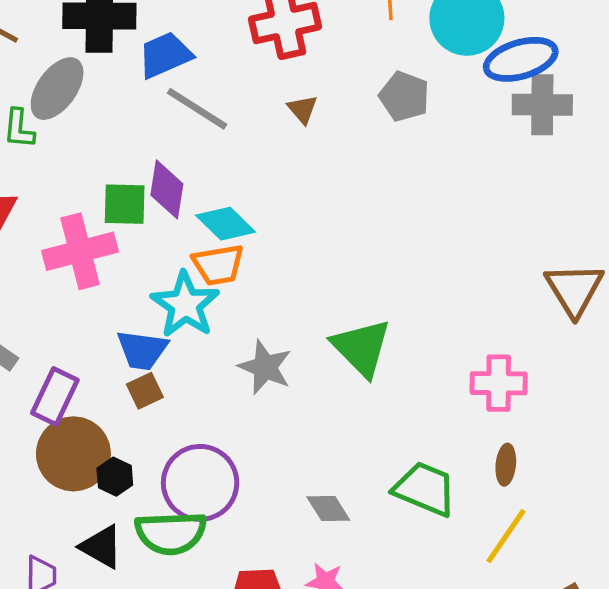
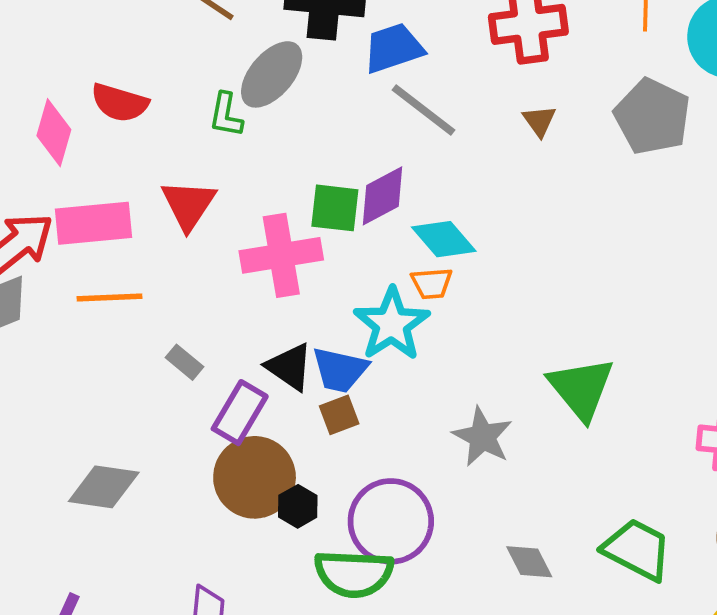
gray pentagon: (404, 96) -> (652, 117), size x1.4
purple diamond: (167, 189) -> (383, 196), turned 48
orange trapezoid: (218, 265) -> (432, 283), size x0.7
gray star: (265, 367) -> (482, 437), moved
black triangle: (101, 547) -> (289, 367), moved

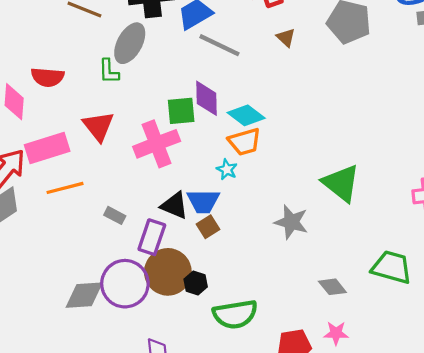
purple diamond: (383, 196) -> (207, 98), turned -51
orange trapezoid: (432, 283) -> (245, 142), size x1.4
cyan star: (392, 324) -> (227, 169), size x0.5
purple circle: (391, 521) -> (125, 284), moved

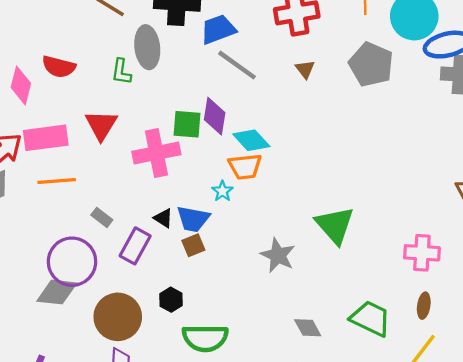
gray ellipse: (130, 43) -> (147, 47), turned -45
black triangle: (174, 206) -> (163, 218), size x0.7
brown circle: (168, 272) -> (118, 317), moved
purple circle: (125, 284) -> (72, 262), moved

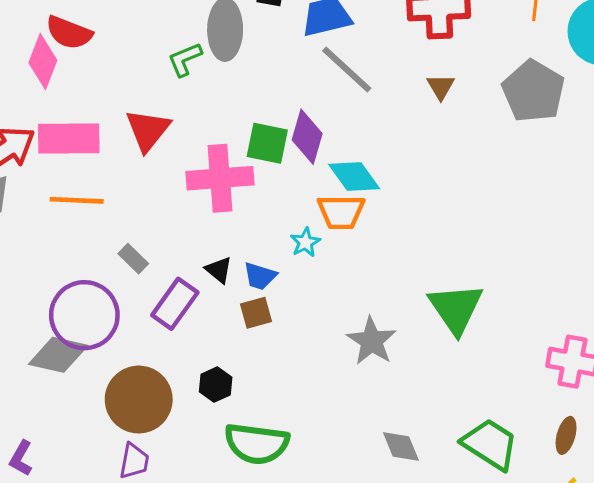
red semicircle: (59, 67) -> (69, 33), moved
green L-shape: (121, 72) -> (185, 59), turned 52
blue trapezoid: (193, 219) -> (260, 276), size x0.7

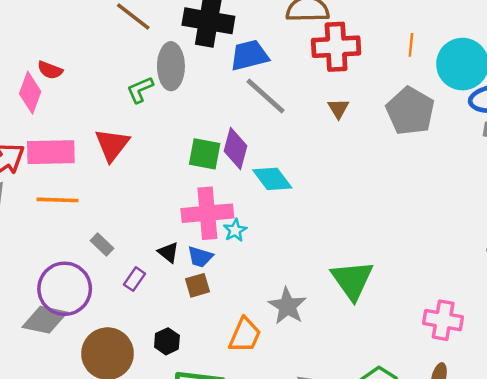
red semicircle: (69, 33) -> (50, 70), size x0.7
pink cross: (220, 178) -> (207, 213), moved
orange trapezoid: (341, 212) -> (245, 335), moved, turned -66
purple rectangle: (175, 304) -> (135, 279), size x0.6

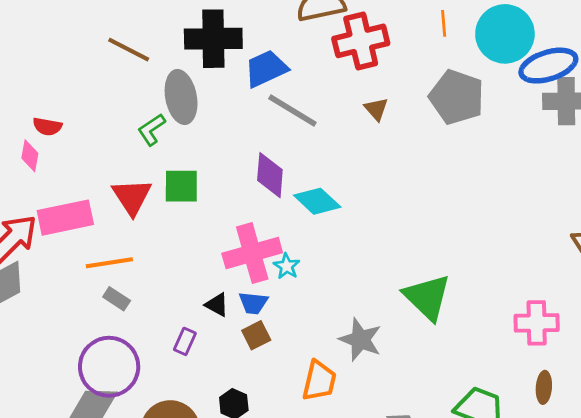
pink diamond: (30, 93) -> (30, 156), size x0.7
green square: (205, 154) -> (181, 186), moved
orange line: (58, 200) -> (109, 263), moved
gray rectangle: (102, 245) -> (117, 299), moved

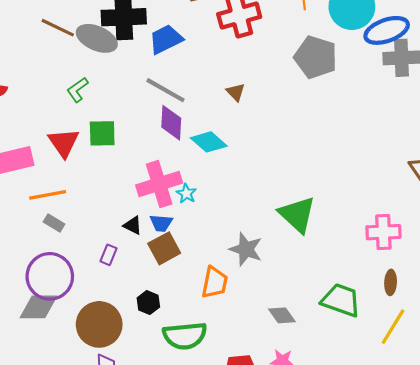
gray ellipse: (181, 97) -> (97, 38), moved, turned -54
brown triangle: (376, 109) -> (236, 92), moved
gray line: (292, 110) -> (166, 90), moved
brown square: (256, 335) -> (164, 248), size x1.4

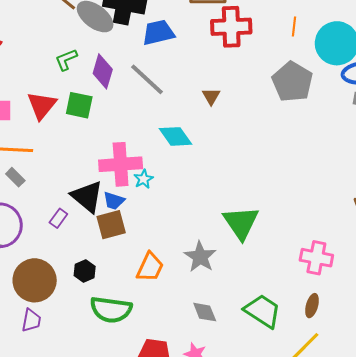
purple diamond: (171, 123) -> (103, 71), moved
black triangle: (133, 225) -> (87, 197), size x1.8
gray star: (246, 249) -> (200, 257), moved

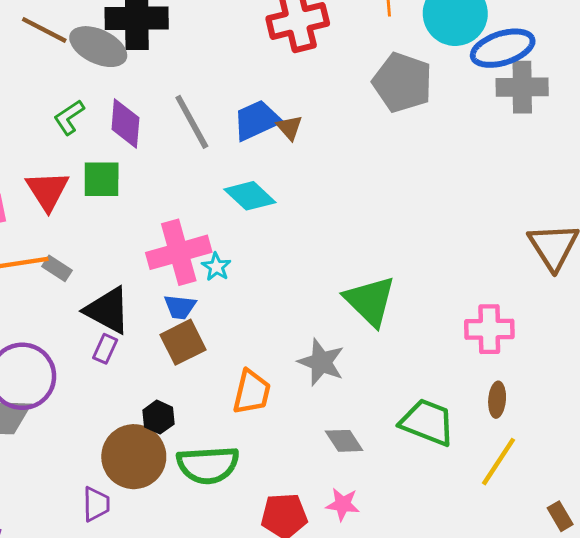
blue trapezoid: (158, 33) -> (257, 120), moved
gray line: (147, 79) -> (192, 122), turned 30
gray rectangle: (15, 177) -> (57, 268), moved
black triangle: (87, 197) -> (108, 310), moved
brown circle: (35, 280) -> (134, 457), moved

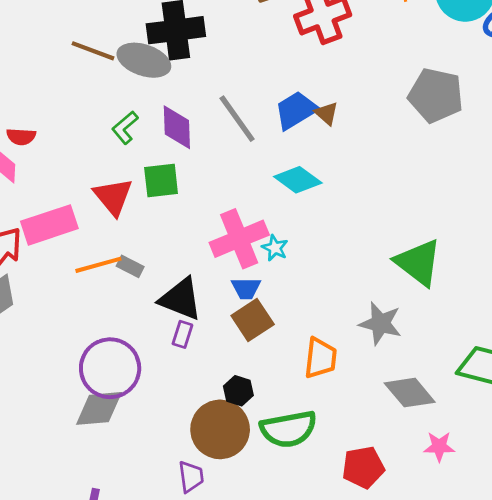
gray pentagon: (402, 82) -> (436, 95), moved
gray diamond: (344, 441) -> (410, 393), size x1.4
pink star: (343, 504) -> (439, 447), moved

